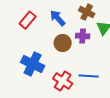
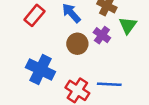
purple cross: (83, 36) -> (102, 35), turned 32

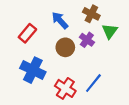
red rectangle: (34, 15) -> (27, 33), moved
blue line: (109, 84) -> (93, 83), turned -54

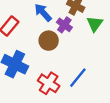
purple cross: (87, 40) -> (64, 25), moved

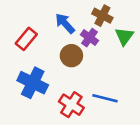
blue line: (78, 78) -> (105, 98), turned 65

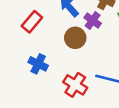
blue cross: (33, 83) -> (38, 64), size x0.7

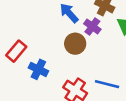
red rectangle: (32, 22) -> (16, 51), moved

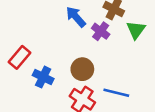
brown circle: (75, 44) -> (82, 69), moved

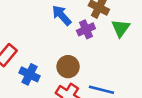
purple cross: (101, 31) -> (86, 29), turned 30

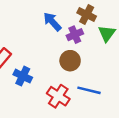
brown circle: (68, 67) -> (70, 61), moved

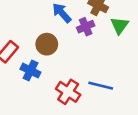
brown circle: (70, 61) -> (47, 44), moved

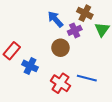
brown circle: (47, 44) -> (60, 48), moved

